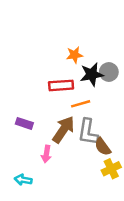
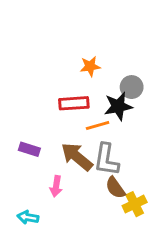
black star: (92, 74) -> (118, 106), moved
brown arrow: (63, 130) -> (77, 157), turned -84
brown semicircle: (103, 147) -> (115, 188), moved

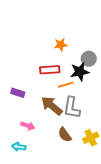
purple rectangle: (29, 149) -> (18, 93), moved
pink arrow: (56, 186) -> (28, 126), moved, turned -80
brown semicircle: (115, 188) -> (65, 135), moved

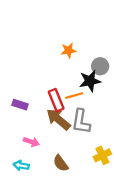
red rectangle: (50, 70) -> (56, 100), moved, turned 72
brown semicircle: (65, 135) -> (61, 163), moved

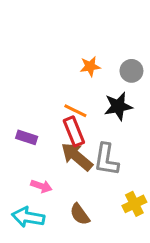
gray circle: (100, 66) -> (131, 71), moved
orange line: (74, 96) -> (75, 111), moved, turned 42
cyan arrow: (21, 166) -> (28, 217), size x1.5

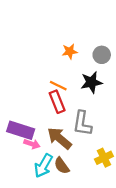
purple rectangle: (27, 137) -> (21, 130), moved, size x1.6
brown arrow: (77, 157) -> (59, 138), moved
cyan arrow: (28, 217) -> (43, 166), moved, turned -70

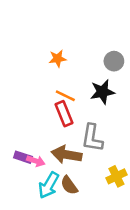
orange star: (70, 51) -> (58, 59), moved
purple rectangle: (21, 130) -> (23, 157), moved, size x0.6
brown arrow: (59, 138) -> (67, 155), turned -30

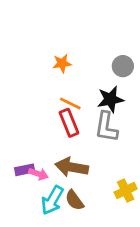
gray L-shape: (92, 138) -> (106, 127), moved
purple rectangle: (23, 157) -> (25, 170), turned -30

